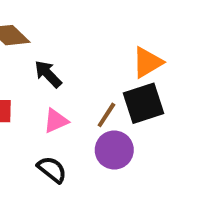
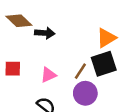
black arrow: (48, 74) -> (45, 33), moved, turned 138

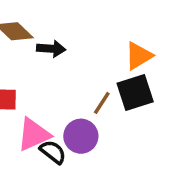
pink triangle: (48, 75) -> (34, 134), moved, size x1.5
purple circle: (85, 93) -> (81, 136), moved

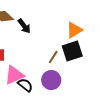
black arrow: (51, 49) -> (24, 26), turned 49
purple circle: (81, 136) -> (51, 80), moved

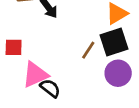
purple circle: (51, 80) -> (118, 73), moved

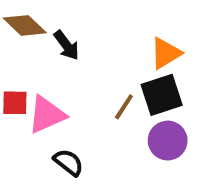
pink triangle: (35, 75) -> (47, 115), moved

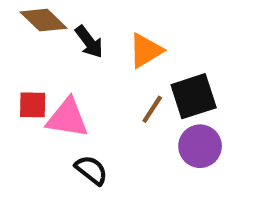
orange triangle: (166, 53) -> (146, 51), moved
pink triangle: (47, 115) -> (67, 118), turned 33

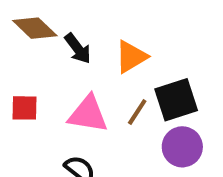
pink triangle: (67, 118) -> (88, 114), moved

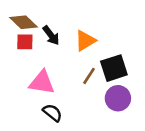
red square: (25, 108) -> (25, 42), moved
pink triangle: (88, 114) -> (42, 83), moved

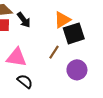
orange triangle: (85, 41) -> (62, 20), moved
black square: (114, 68) -> (74, 33), moved

